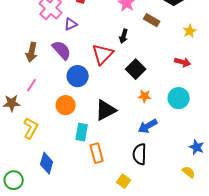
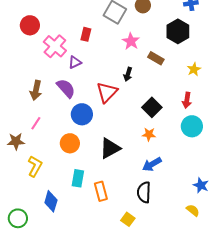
red arrow: (183, 62) -> (187, 100), turned 84
black square: (136, 69) -> (152, 107), moved
cyan circle: (179, 98) -> (192, 126), moved
cyan rectangle: (82, 132) -> (78, 178), moved

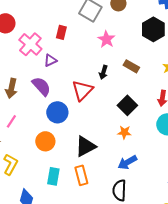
brown rectangle: (156, 58) -> (131, 66), moved
orange rectangle: (101, 191) -> (81, 175), moved

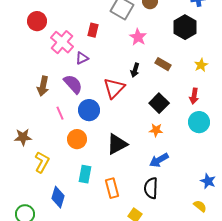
pink line: (11, 121) -> (60, 113), moved, turned -56
orange rectangle: (81, 175) -> (112, 188), moved

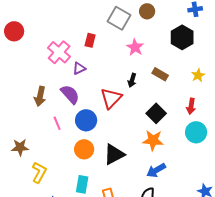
red circle: (37, 21) -> (14, 31), moved
orange star: (156, 130) -> (153, 140), size x1.5
orange circle: (77, 139) -> (84, 149), moved

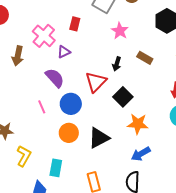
brown arrow: (40, 96) -> (18, 56), moved
black square: (156, 113) -> (123, 97), moved
cyan rectangle: (82, 184) -> (56, 168), moved

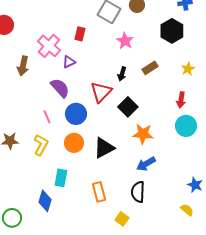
brown rectangle: (145, 58) -> (150, 68), turned -63
yellow L-shape: (24, 156) -> (41, 145), moved

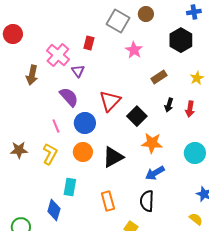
purple triangle: (69, 62) -> (78, 71), turned -40
black arrow: (122, 74) -> (169, 105), moved
cyan circle: (186, 126) -> (195, 153), moved

